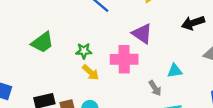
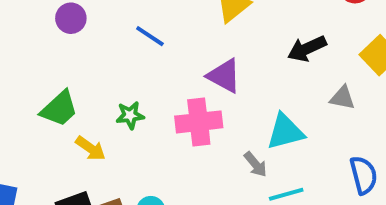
cyan triangle: (175, 71) -> (285, 132), size x1.5
yellow arrow: (91, 72) -> (90, 148), moved

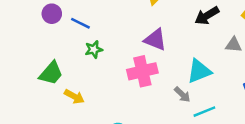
blue line: (150, 36) -> (80, 23), moved
green star: (130, 115) -> (94, 49), moved

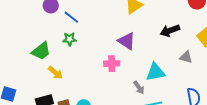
green star: (94, 49) -> (70, 39), moved
pink cross: (142, 71) -> (112, 64), size x0.7

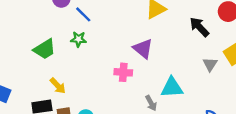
black arrow: (170, 31) -> (199, 27), moved, turned 60
gray triangle: (186, 57) -> (210, 64), moved, turned 40
yellow arrow: (55, 73) -> (58, 86), moved

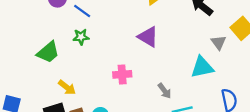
pink cross: (123, 72) -> (122, 74), moved
cyan triangle: (172, 88) -> (202, 67), moved

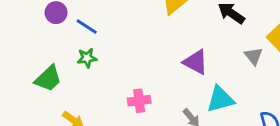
purple triangle: (148, 37) -> (195, 62), moved
cyan triangle: (202, 67) -> (220, 99), moved

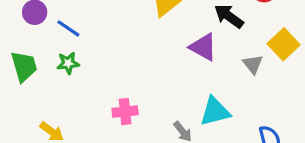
purple triangle: (195, 62) -> (203, 47), moved
green trapezoid: (48, 79) -> (24, 66), moved, turned -64

